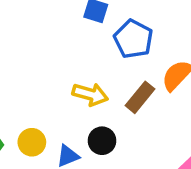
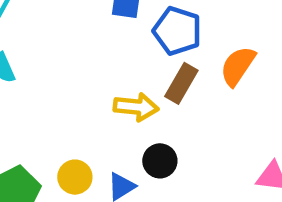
brown rectangle: (140, 97) -> (181, 83), moved

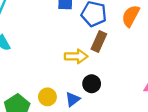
orange semicircle: (238, 66) -> (131, 16), moved

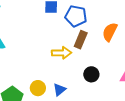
orange semicircle: (131, 16) -> (110, 32), moved
black circle: (92, 84) -> (91, 74), moved

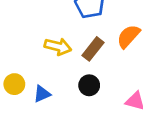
brown rectangle: (81, 40) -> (93, 49), moved

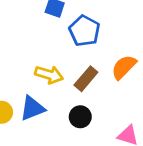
blue triangle: (42, 94) -> (32, 108), moved, size x1.4

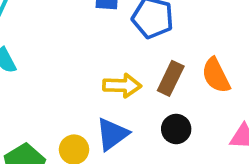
orange semicircle: (124, 67) -> (216, 75), moved, turned -56

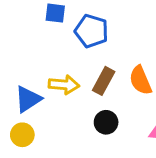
blue triangle: (112, 134) -> (28, 99), moved

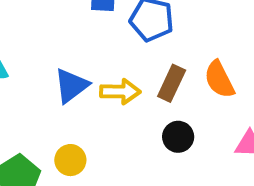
blue triangle: (28, 99) -> (71, 86), moved

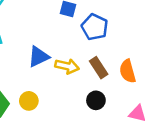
brown rectangle: (172, 83) -> (99, 68), turned -70

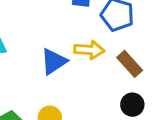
yellow arrow: (67, 66) -> (89, 50), moved

